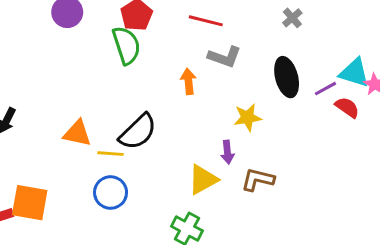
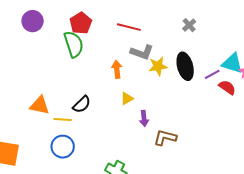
yellow star: (248, 117) -> (158, 66), moved
black semicircle: (138, 132) -> (82, 104), size x0.7
yellow triangle: (203, 180) -> (127, 98), moved, size x0.6

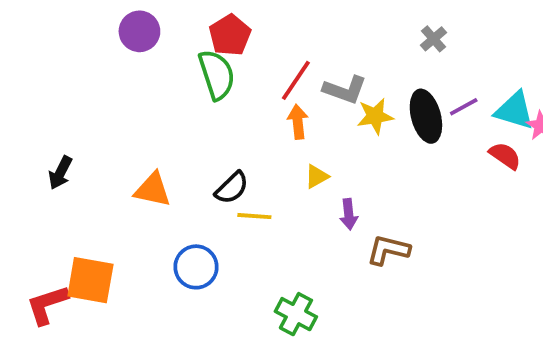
red line: (129, 27) -> (296, 80), moved, turned -70
purple line: (212, 74) -> (464, 107), moved
yellow line: (63, 119) -> (254, 216), moved

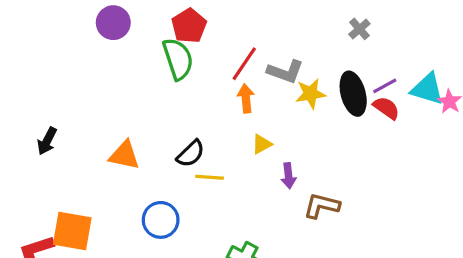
red semicircle: (505, 156) -> (386, 108), moved

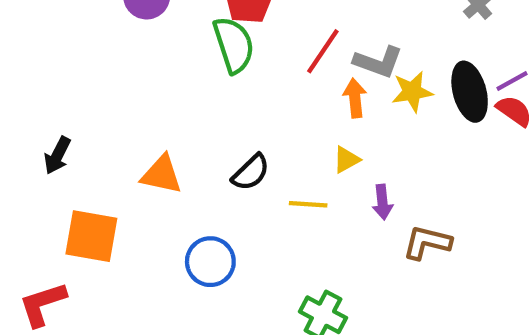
orange arrow: (246, 98) -> (355, 98), moved
yellow line: (210, 177) -> (308, 204), moved
orange square: (72, 231) -> (91, 236), moved

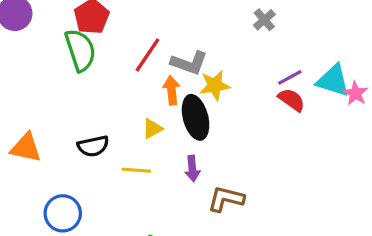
black ellipse: (470, 92) -> (196, 117), moved
yellow triangle: (346, 160) -> (152, 129), moved
black semicircle: (251, 172) -> (93, 146), turned 32

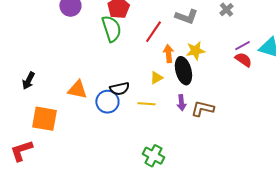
gray L-shape: (189, 63) -> (186, 17), moved
brown L-shape: (226, 199) -> (202, 109), moved
blue circle: (63, 213) -> (107, 102), moved

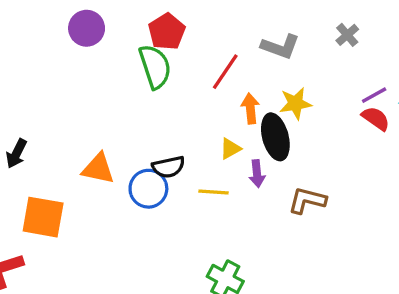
purple arrow: (181, 103) -> (257, 174), moved

